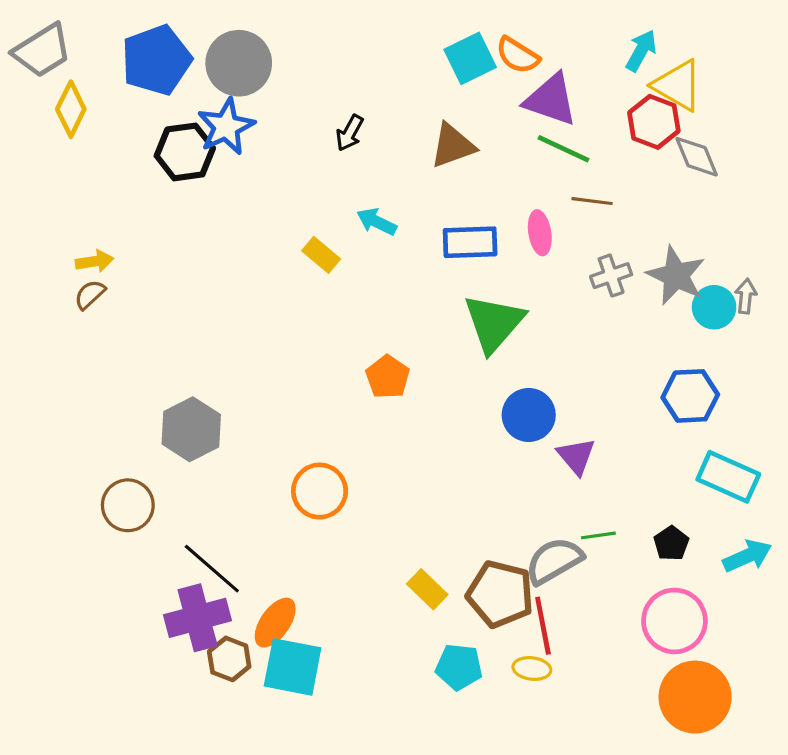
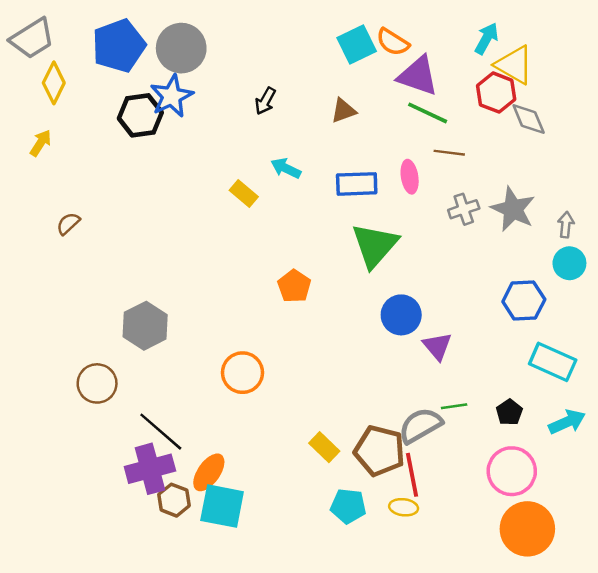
brown triangle: (453, 146) -> (343, 111), size x0.7
yellow arrow: (95, 261) -> (41, 143), moved, turned -48
cyan circle: (714, 307) -> (569, 263), moved

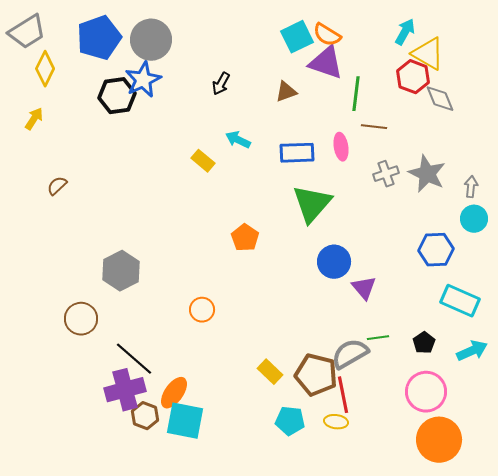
purple triangle: (418, 76) -> (326, 63), moved
green line: (428, 113) -> (356, 94), turned 72
orange circle: (243, 373) -> (202, 310), size x0.7

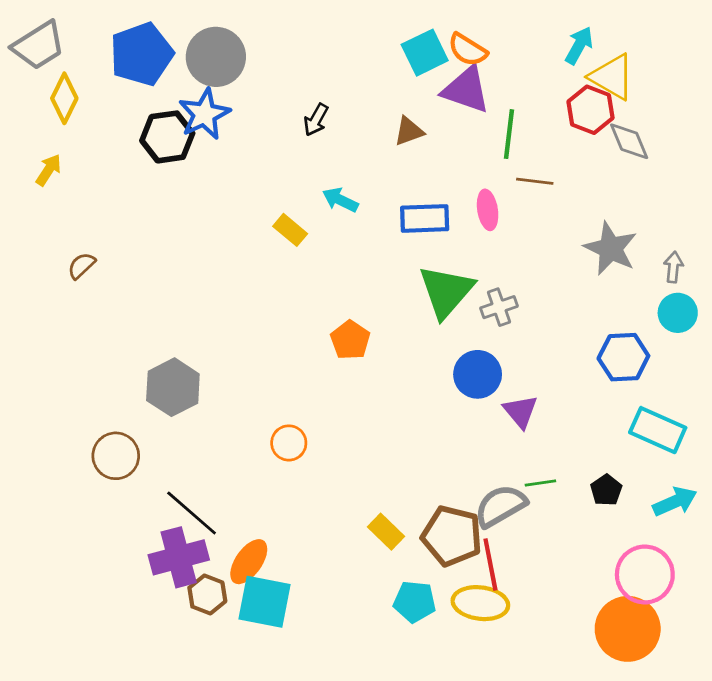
gray cross: (386, 174) -> (499, 307), moved
pink circle: (426, 392) -> (645, 575), moved
yellow ellipse: (336, 422) -> (480, 603), size x1.6

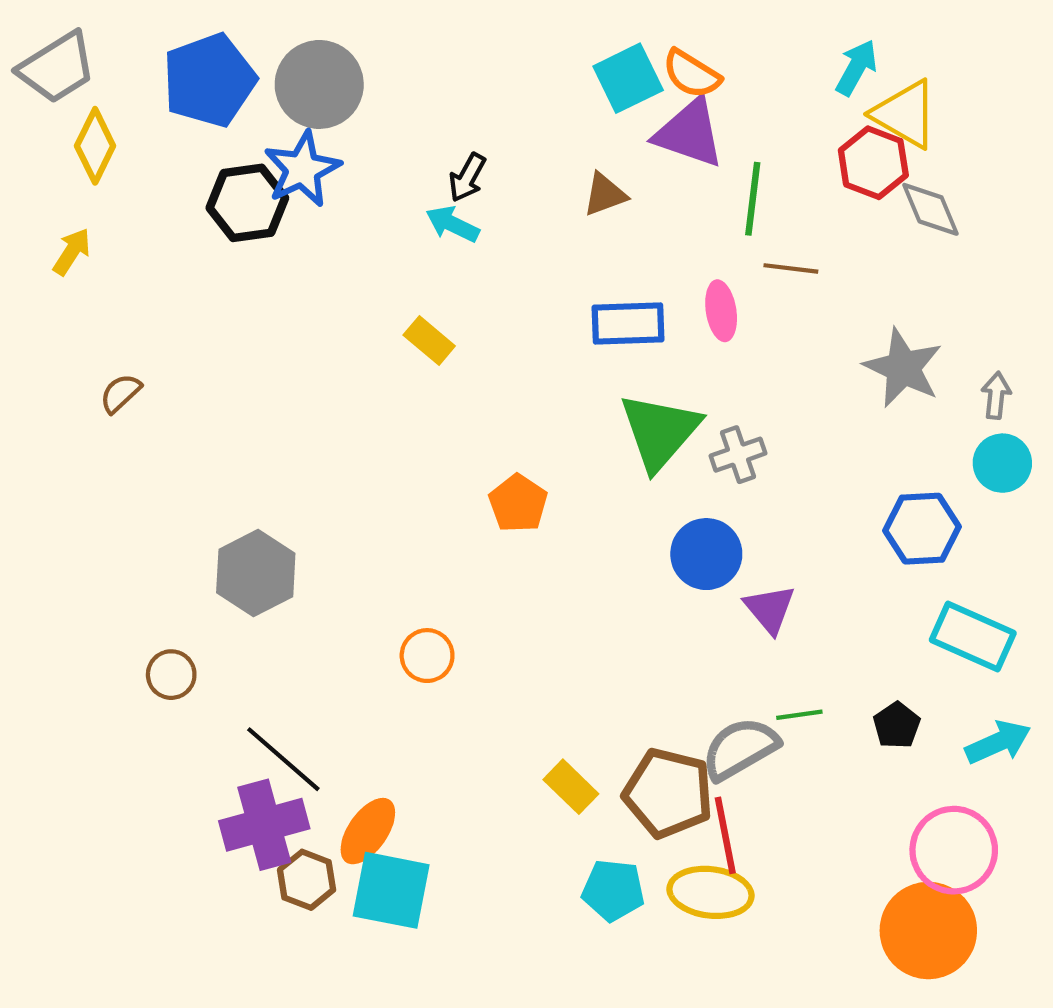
cyan arrow: (340, 200) -> (452, 224), moved
brown circle: (116, 456) -> (171, 675), size x0.7

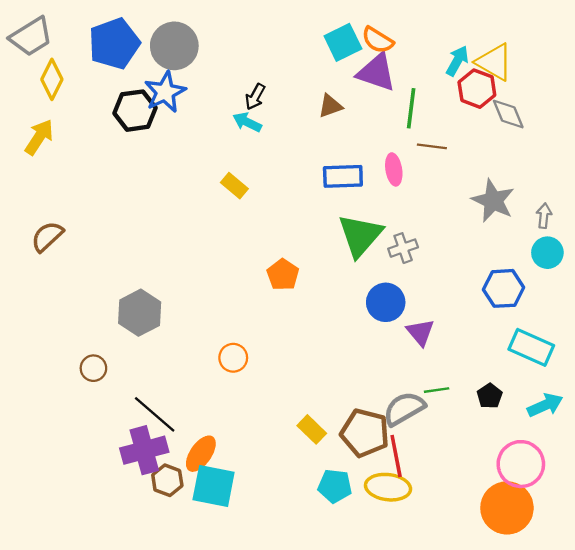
cyan arrow: (856, 68) -> (457, 61), moved
yellow arrow: (72, 252) -> (39, 137), size x1.4
brown semicircle: (120, 393) -> (47, 236), moved, size x1.4

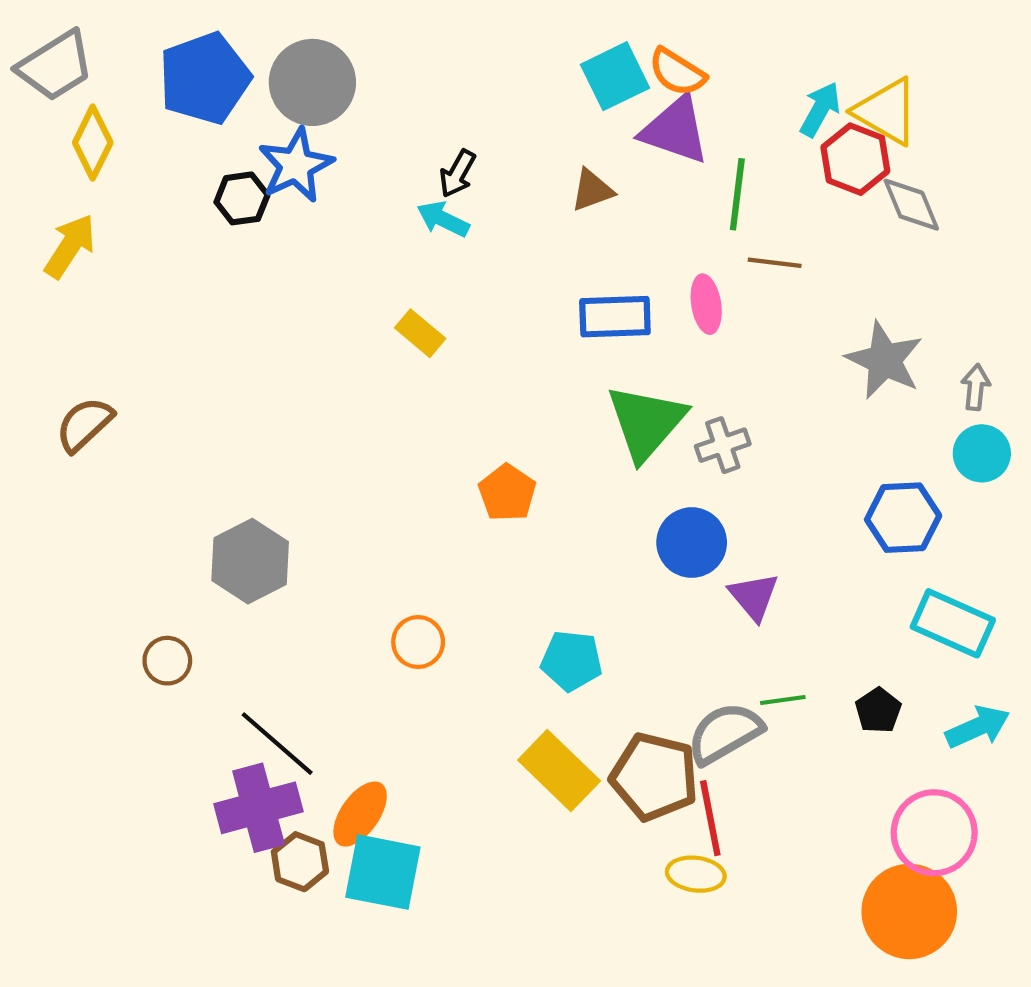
black hexagon: (135, 111) -> (242, 198), size x0.7
yellow rectangle: (312, 429) -> (559, 770), size x1.5
cyan pentagon: (335, 486) -> (571, 661), moved
yellow ellipse: (388, 487) -> (696, 874), size x0.7

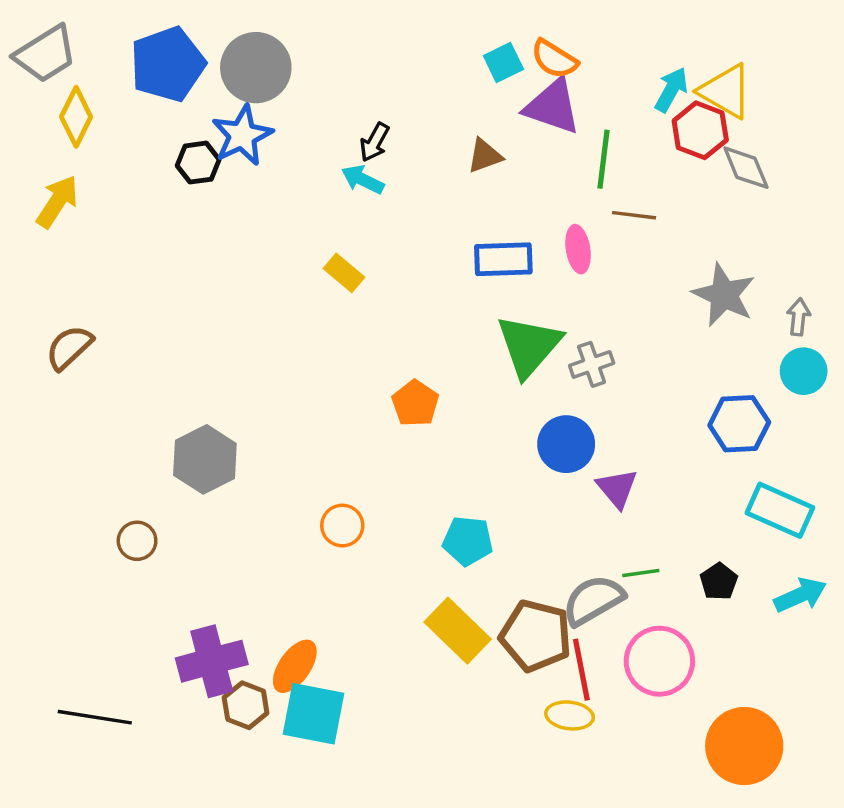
cyan square: (615, 76) -> (503, 63), size x0.7
black line: (277, 744) -> (95, 717), moved, turned -32
pink circle: (934, 833) -> (659, 661), moved

